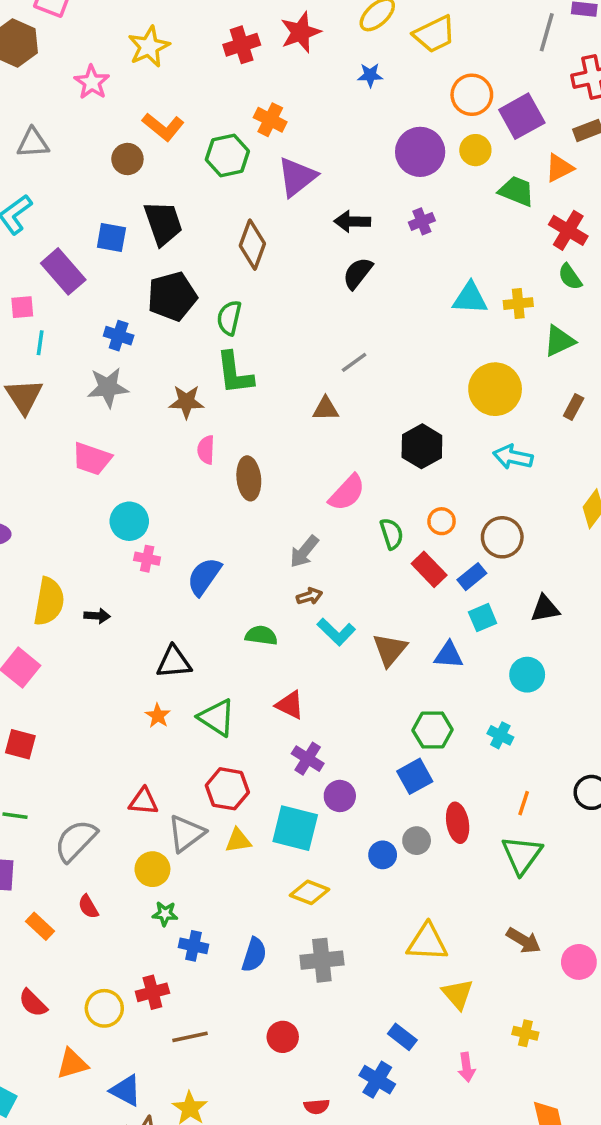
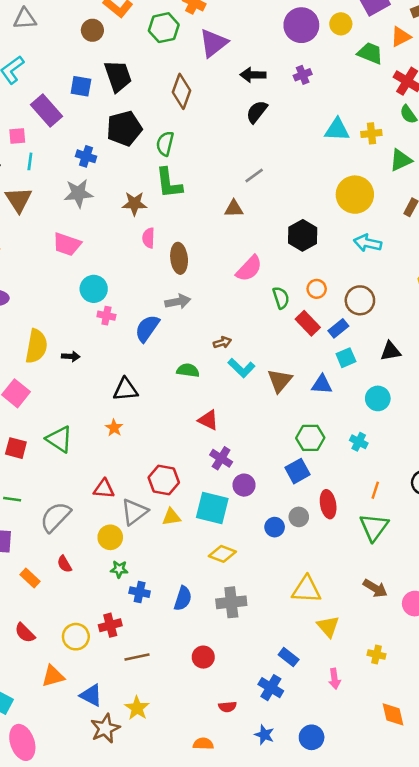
gray arrow: (304, 552) -> (178, 302), moved, turned -140
green triangle: (217, 717) -> (59, 439), moved

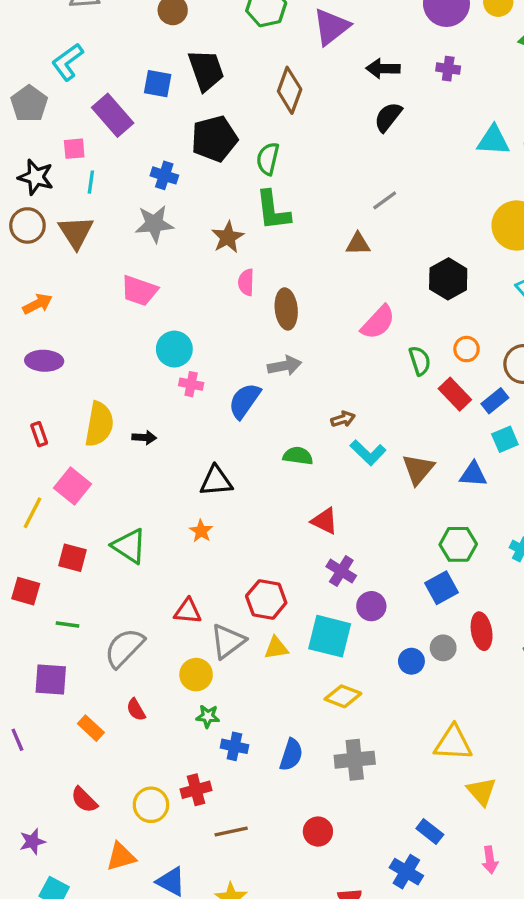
purple cross: (303, 75) -> (448, 69), turned 30
brown star: (134, 204) -> (228, 237), turned -30

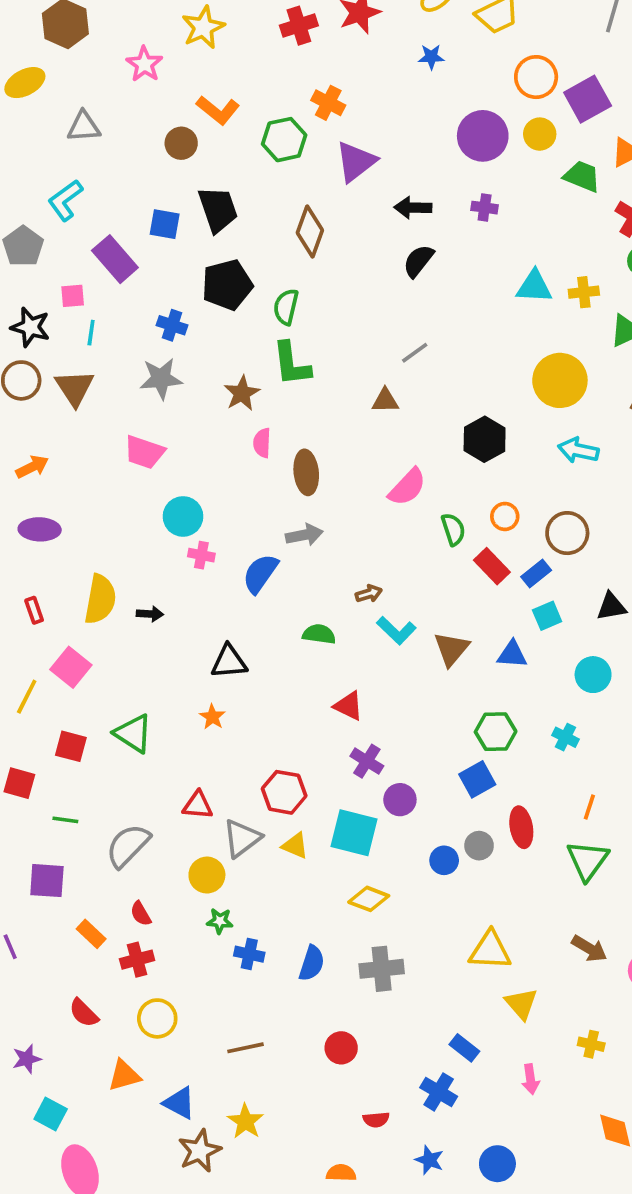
yellow triangle: (276, 648) -> (295, 846), turned 32
red cross: (196, 790) -> (137, 960), moved

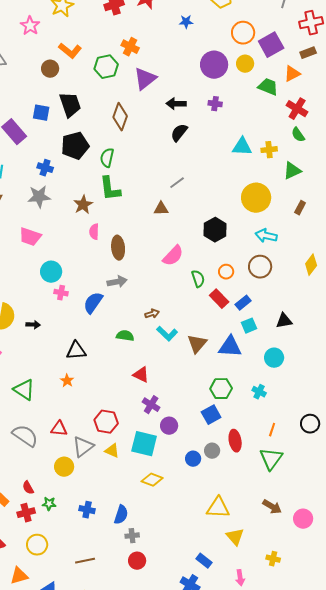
brown circle: (567, 533) -> (260, 267), moved
blue triangle: (512, 654) -> (230, 347), size x1.4
gray semicircle: (128, 846) -> (25, 436), moved, turned 80
green star: (220, 921) -> (49, 504), moved
gray cross: (382, 969) -> (132, 536), moved, size x0.6

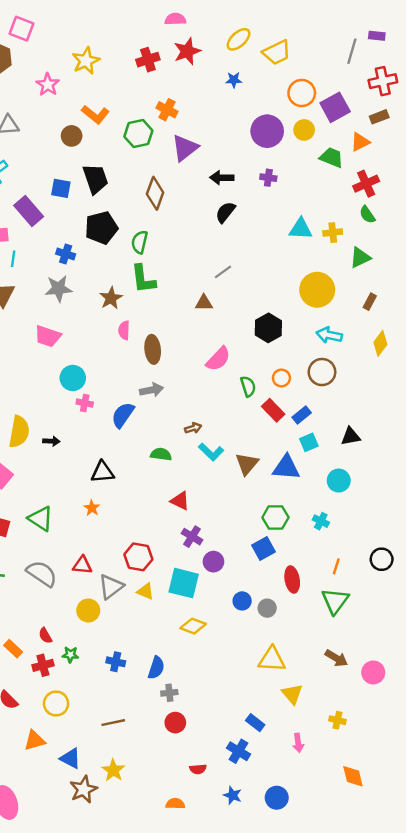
red cross: (297, 109) -> (366, 184), turned 35
yellow diamond: (311, 265) -> (380, 343), moved
gray circle: (212, 451) -> (267, 608), moved

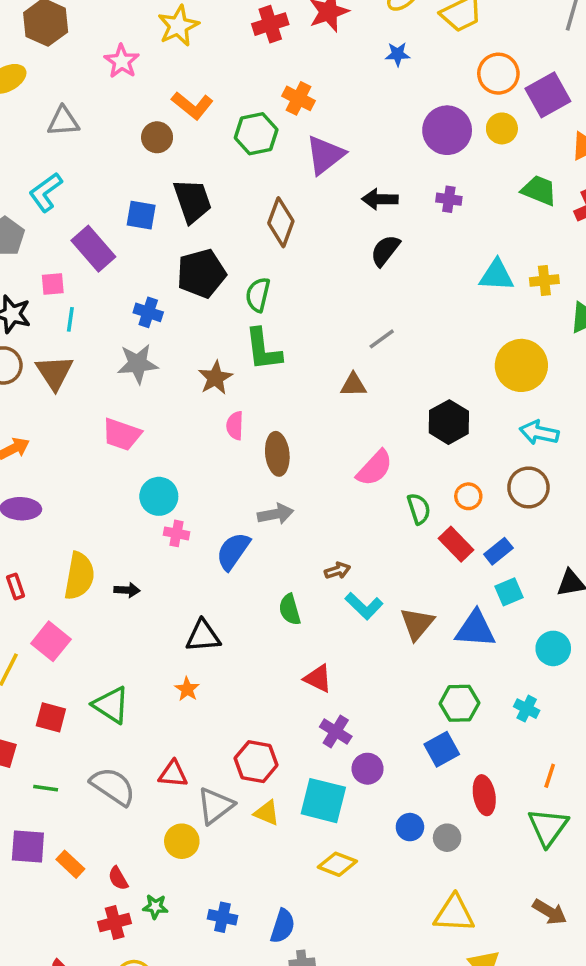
green trapezoid: (332, 157) -> (539, 190), moved
green semicircle: (161, 454) -> (290, 610), turned -114
orange rectangle: (13, 649) -> (70, 864), moved

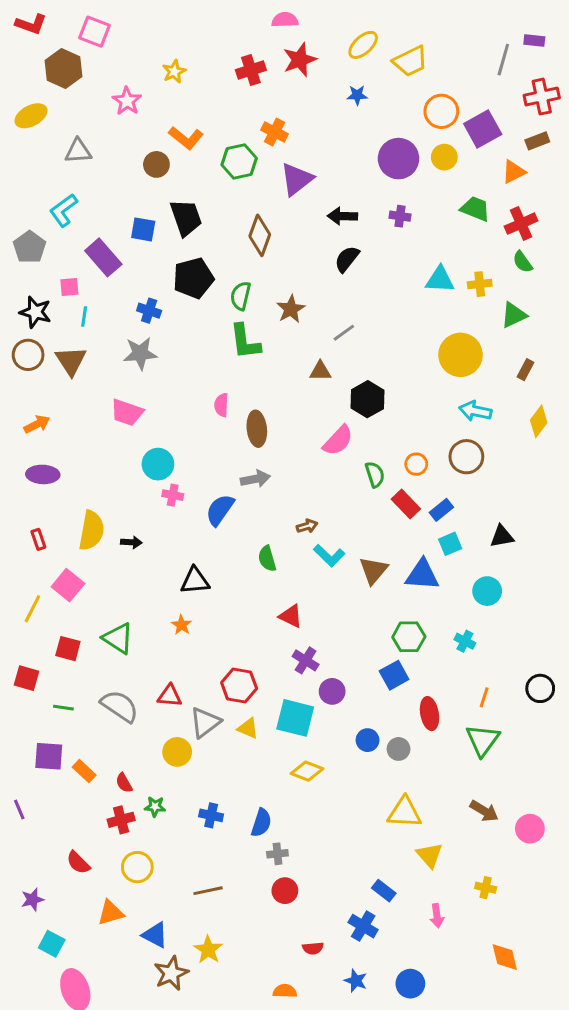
yellow star: (178, 26) -> (174, 71), size x0.7
brown star: (215, 378) -> (291, 309), moved
black hexagon: (449, 422) -> (368, 399), moved

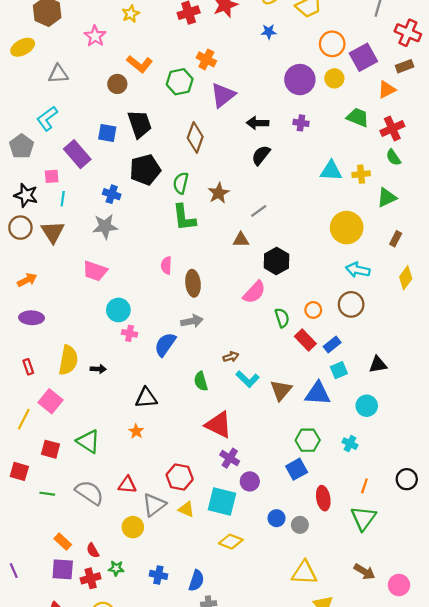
red cross: (542, 97) -> (408, 33), turned 35
red triangle: (291, 616) -> (219, 425), size x1.5
purple square: (49, 756) -> (63, 569), moved

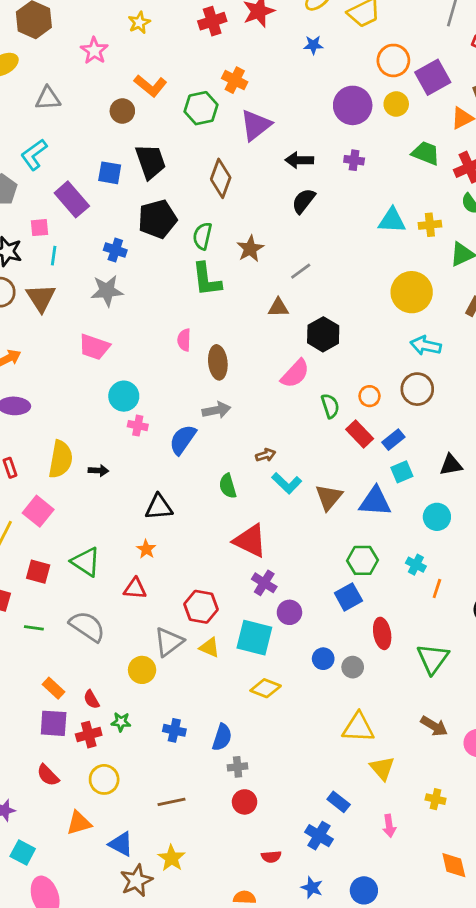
red triangle: (127, 485) -> (135, 588), moved
orange line: (364, 486) -> (437, 588), moved

